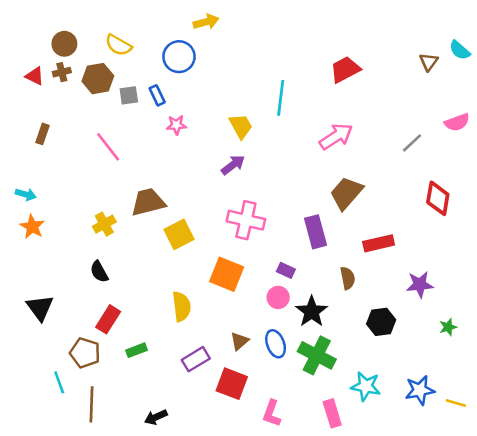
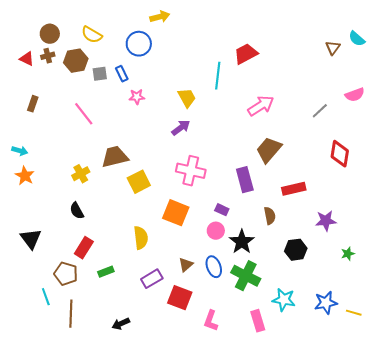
red trapezoid: (345, 70) -> (246, 54), moved

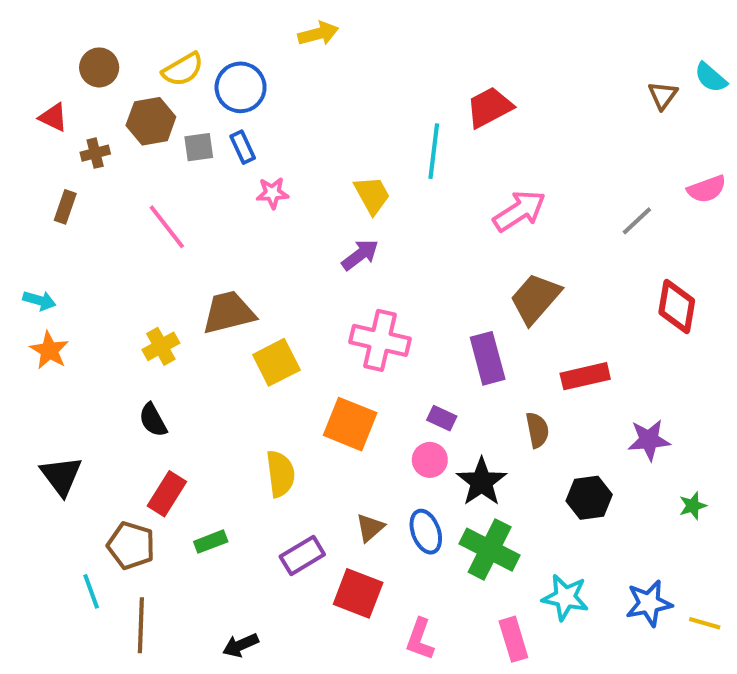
yellow semicircle: (92, 35) -> (183, 69), turned -60
blue circle: (139, 44) -> (241, 87), moved
brown cross: (48, 56) -> (95, 153), moved

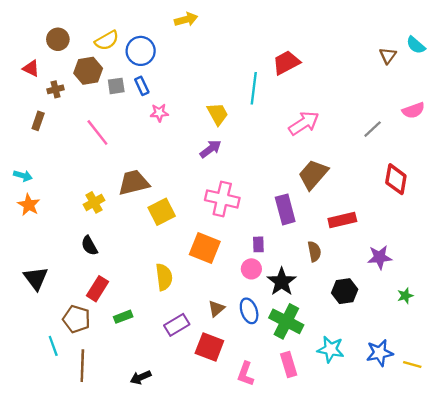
purple rectangle: (442, 418) -> (258, 244), turned 63
pink rectangle: (513, 639) -> (289, 364), moved

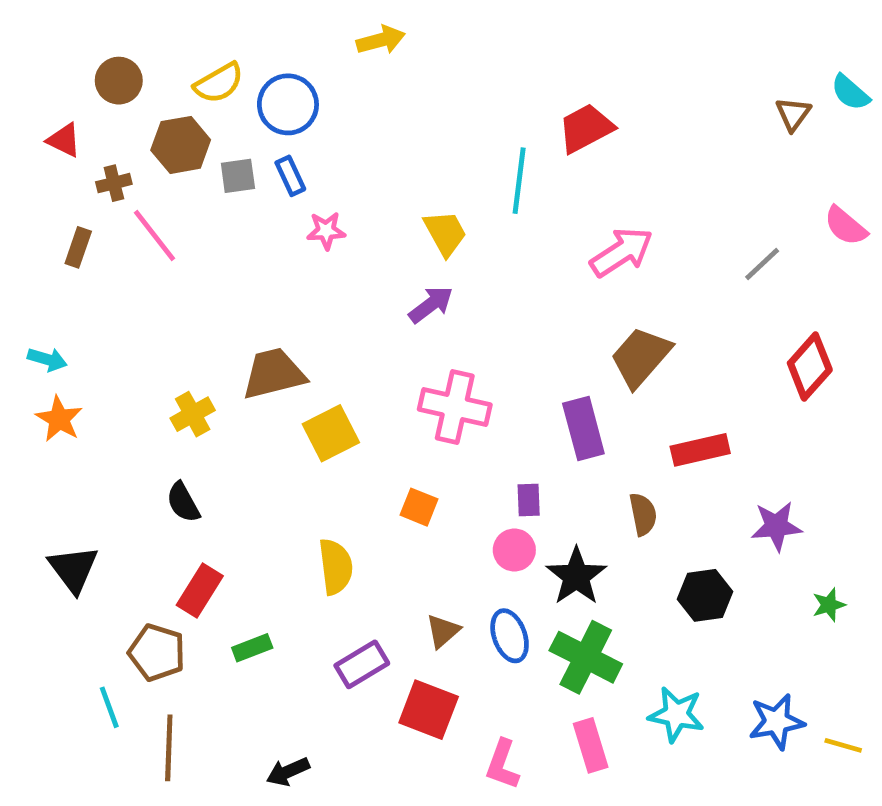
pink semicircle: (413, 110) -> (846, 226), turned 60
pink line: (97, 133) -> (154, 235), moved
red diamond: (396, 179) -> (810, 367), turned 32
orange square: (205, 248) -> (419, 507), size x0.6

